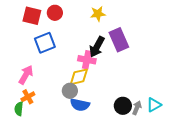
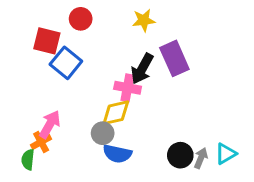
red square: (32, 16) -> (47, 41), moved
blue square: (45, 43) -> (66, 63), turned -30
pink arrow: (26, 75) -> (50, 124), moved

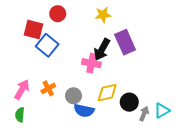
yellow diamond: (116, 113) -> (107, 93), moved
pink arrow: (50, 124) -> (22, 89), moved
orange cross: (41, 142) -> (48, 88), moved
black circle: (180, 155) -> (129, 102), moved

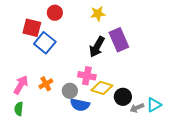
pink cross: (91, 63) -> (87, 76), moved
yellow diamond: (107, 93) -> (102, 88), turned 30
gray arrow: (144, 114) -> (137, 108), turned -136

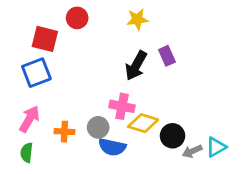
purple rectangle: (119, 40) -> (167, 56), size x0.6
blue square: (45, 43) -> (36, 73), moved, turned 30
orange cross: (46, 84) -> (64, 132), moved, turned 32

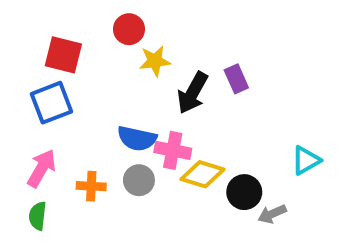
red circle: (77, 18) -> (129, 29), moved
yellow star: (137, 19) -> (155, 61), moved
blue semicircle: (112, 147) -> (137, 138), moved
cyan triangle: (216, 147) -> (306, 160), moved

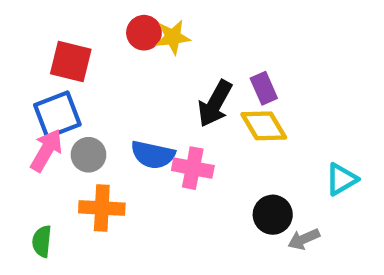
yellow star: (155, 61) -> (173, 37), moved
pink arrow: (42, 168) -> (46, 150), moved
yellow diamond: (203, 174) -> (264, 126), moved, turned 42
gray circle: (139, 180) -> (88, 155), moved
orange cross: (91, 186) -> (102, 208), size x1.4

